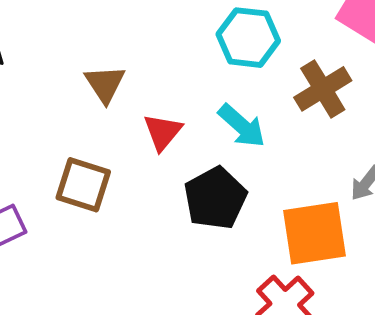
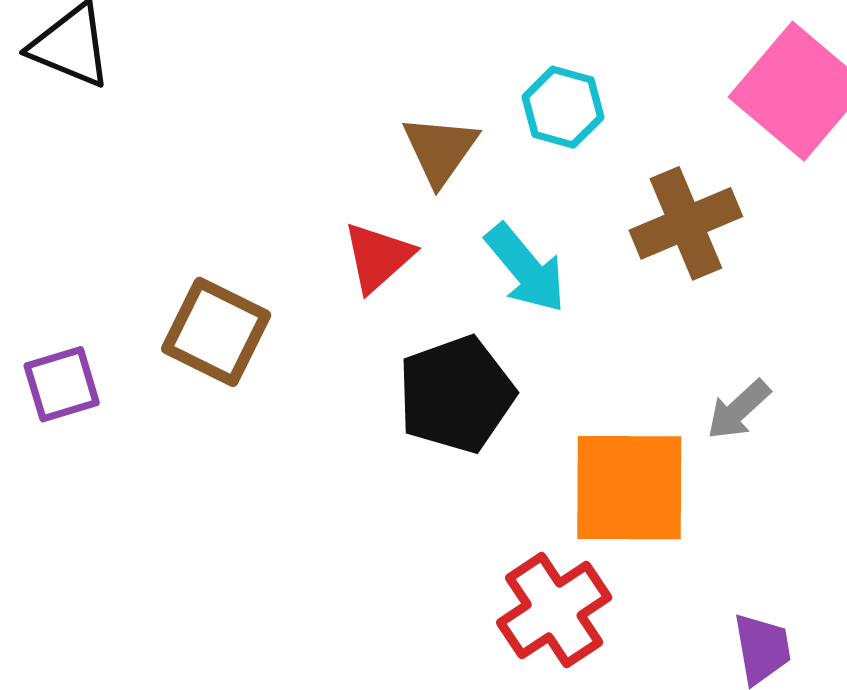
cyan hexagon: (248, 38) -> (563, 107), size x0.7
brown triangle: (105, 84) -> (440, 150), moved

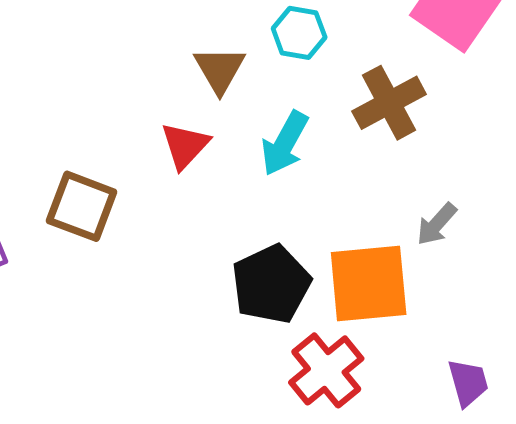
cyan arrow: (526, 268) -> (285, 143), turned 74
black pentagon: (456, 394) -> (271, 284), moved

